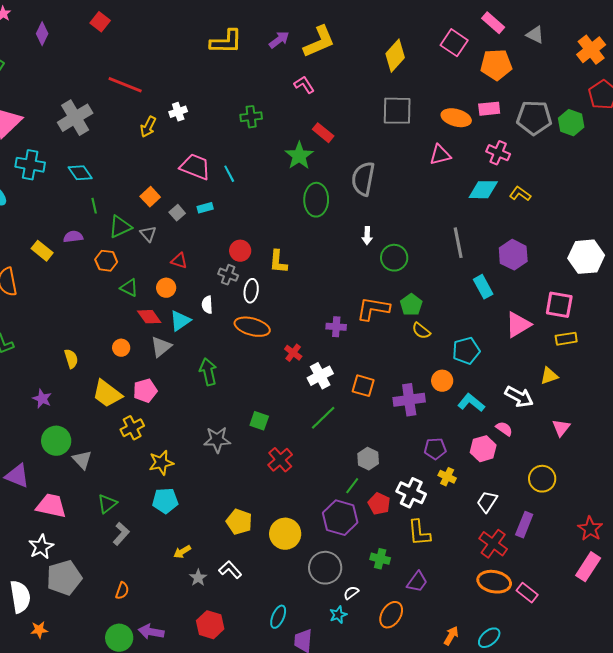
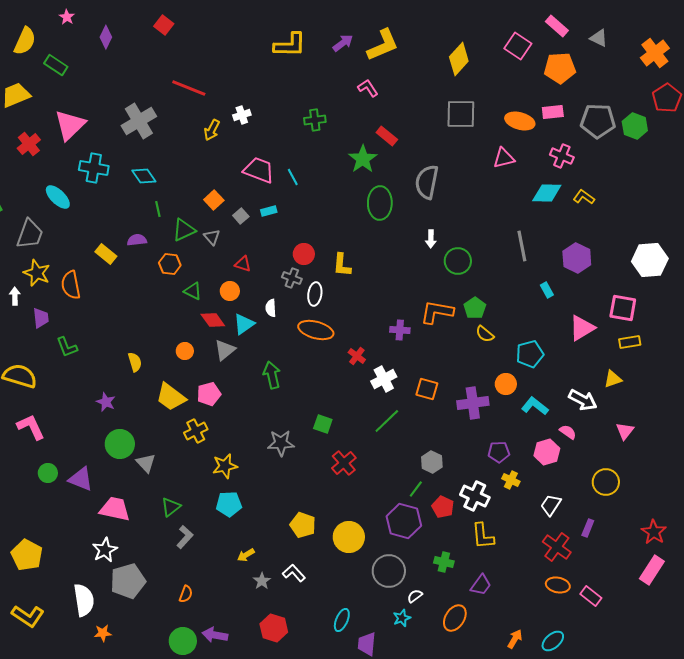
cyan rectangle: (483, 287) -> (547, 290), size x0.7
purple rectangle: (524, 525) -> (588, 528), size x0.7
orange ellipse: (494, 582) -> (558, 585), size x0.7

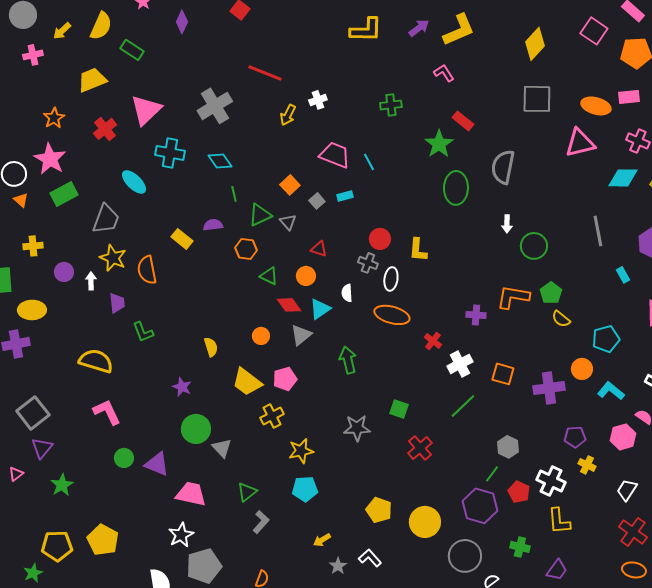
pink triangle: (504, 158) -> (580, 143), size x1.4

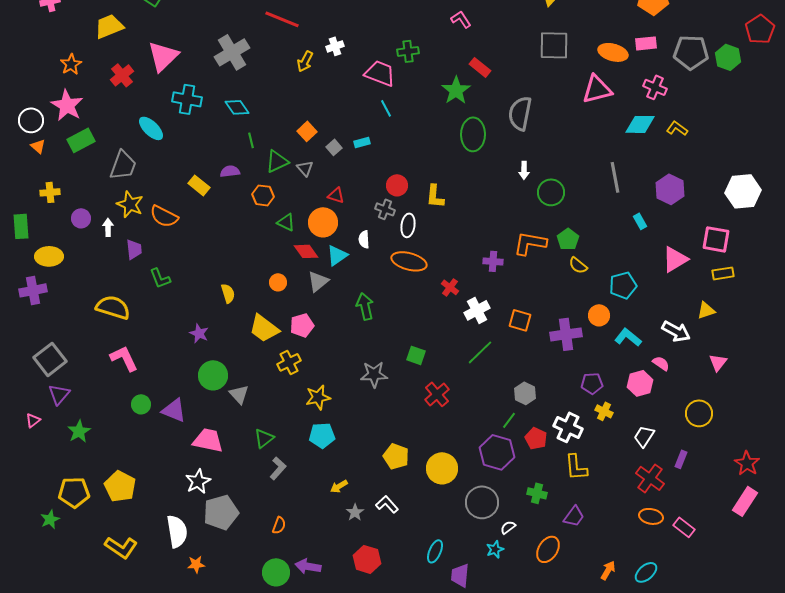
pink trapezoid: (335, 155) -> (380, 73), moved
orange semicircle: (147, 270) -> (164, 216), turned -52
orange circle: (306, 276) -> (323, 222), size x1.5

